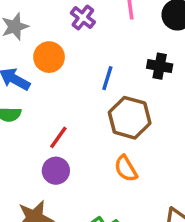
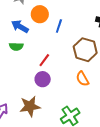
blue line: (107, 78) -> (59, 26), moved

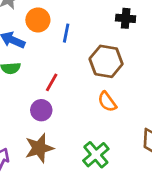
purple circle: (43, 79) -> (41, 110), moved

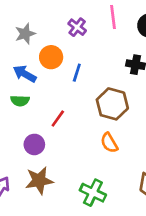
purple circle: (41, 110) -> (34, 144), moved
green cross: (96, 155) -> (93, 193), turned -30

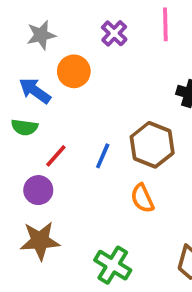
blue line: (77, 73) -> (103, 156), moved
red line: (58, 119) -> (56, 156), moved

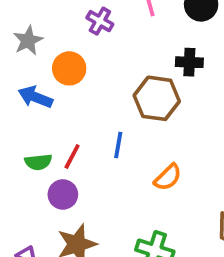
green semicircle: (25, 127) -> (38, 162), moved
brown hexagon: (152, 145) -> (157, 98), moved
orange semicircle: (142, 198) -> (168, 177), turned -96

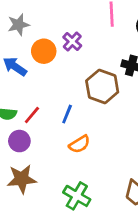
purple cross: (100, 21) -> (72, 41), moved
orange semicircle: (168, 177) -> (80, 144), moved

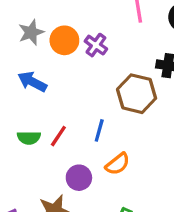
orange circle: (44, 51) -> (64, 40), moved
purple circle: (19, 141) -> (79, 178), moved

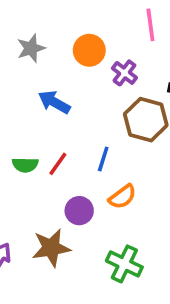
orange circle: (64, 40) -> (89, 50), moved
purple cross: (96, 45) -> (124, 73), moved
blue arrow: (32, 82) -> (54, 102), moved

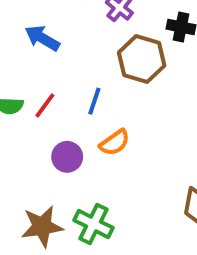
brown star: (51, 248) -> (42, 226), moved
green cross: (124, 264) -> (94, 224), moved

